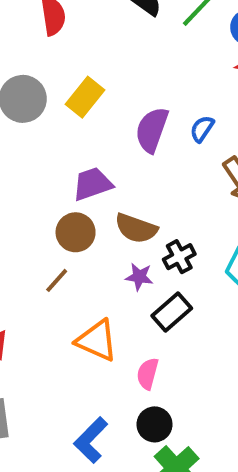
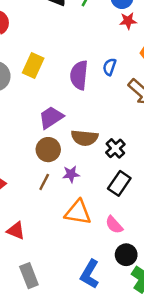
purple star: (139, 277) -> (71, 174), moved
pink semicircle: (148, 374) -> (114, 225), turned -42

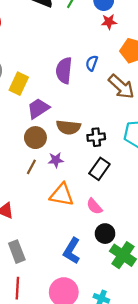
yellow rectangle: (33, 65) -> (19, 84), moved
black cross: (115, 148) -> (96, 137), turned 36

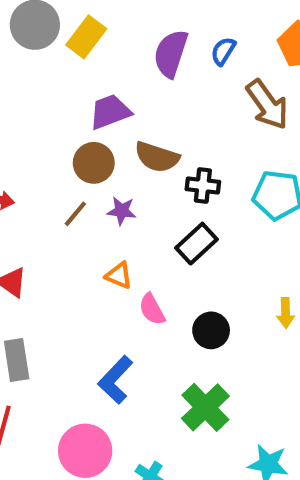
yellow rectangle: (19, 84) -> (86, 37), moved
orange triangle: (62, 195) -> (119, 276), size x0.6
pink semicircle: (94, 206) -> (152, 309), moved
black circle: (105, 234) -> (211, 330), moved

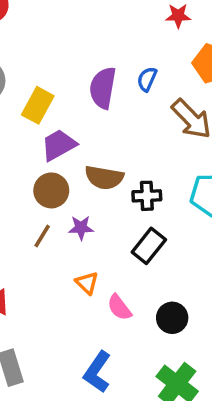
yellow rectangle: (86, 37) -> (38, 105), moved
orange triangle: (119, 276) -> (87, 283), turned 30

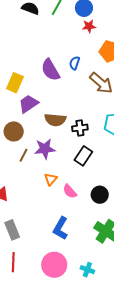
purple semicircle: (103, 88) -> (50, 70), turned -35
brown circle: (51, 190) -> (14, 131), moved
purple star: (81, 228) -> (45, 149), size x1.5
orange triangle: (87, 283) -> (51, 179), turned 32

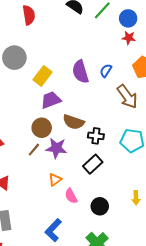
brown circle: (14, 131) -> (42, 128), moved

